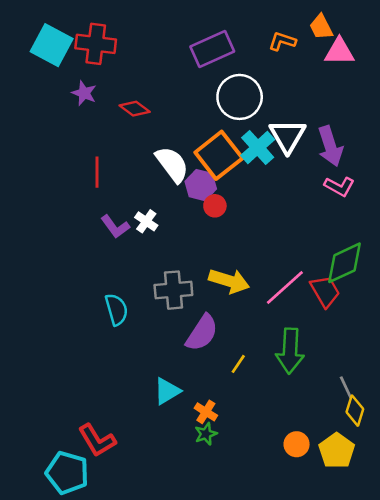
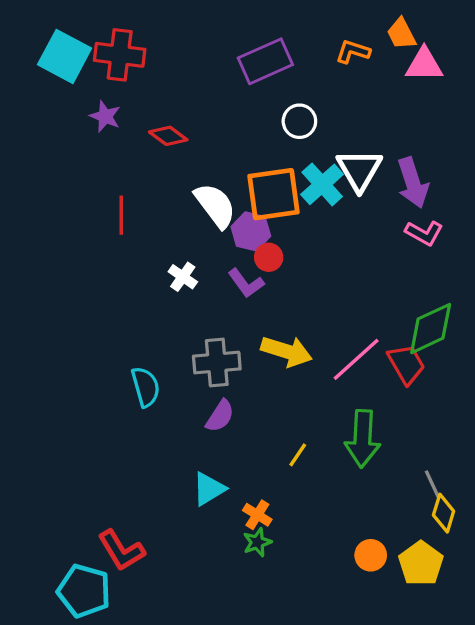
white circle: (240, 97) -> (299, 121), size x0.6
orange square: (219, 155) -> (274, 194), turned 30
purple L-shape: (115, 227) -> (246, 283), moved
purple semicircle: (202, 333) -> (220, 416), moved, size x0.7

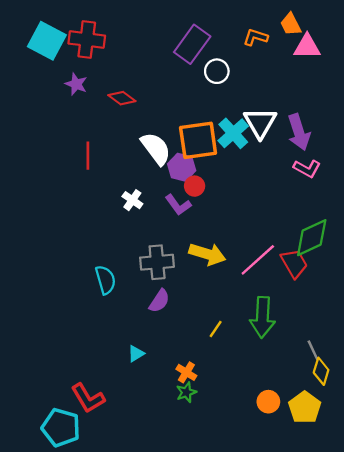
purple rectangle: (265, 61) -> (192, 44), turned -30
white circle: (299, 121) -> (217, 71), moved
cyan triangle: (209, 489) -> (136, 354), moved, size x0.7

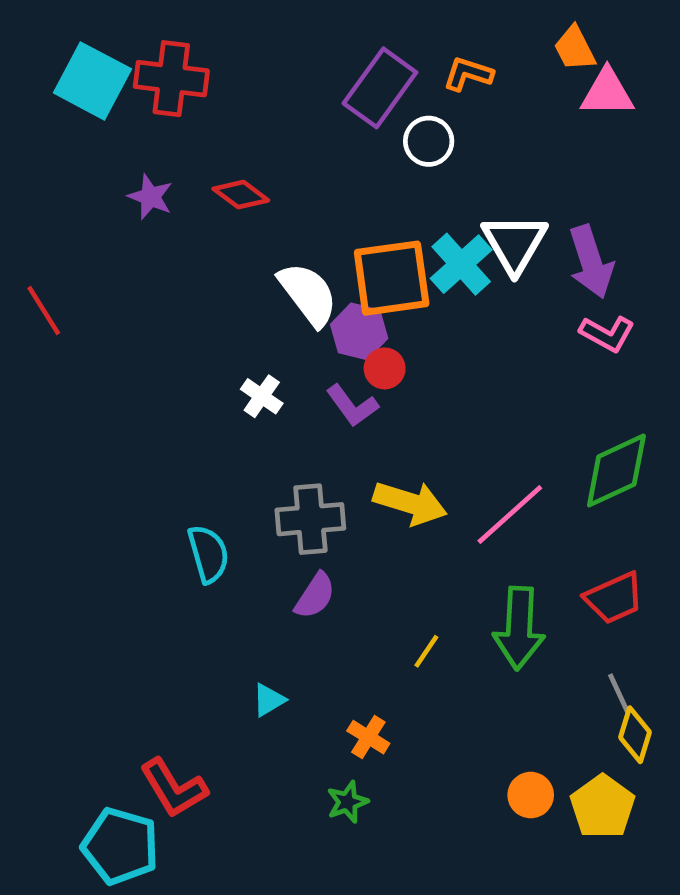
orange L-shape: (255, 37) -> (468, 74), moved
purple star: (76, 84) -> (150, 197), moved
red line: (88, 156) -> (44, 310), moved, turned -32
red trapezoid: (294, 263) -> (614, 598), moved, turned 96
green star: (186, 392) -> (347, 802), moved

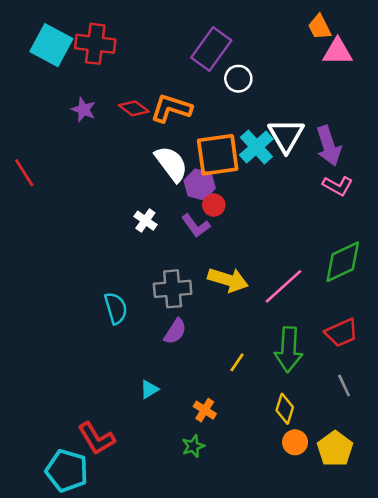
orange L-shape: (468, 74) -> (171, 108), moved, size x1.5
yellow diamond: (635, 735) -> (285, 409), moved

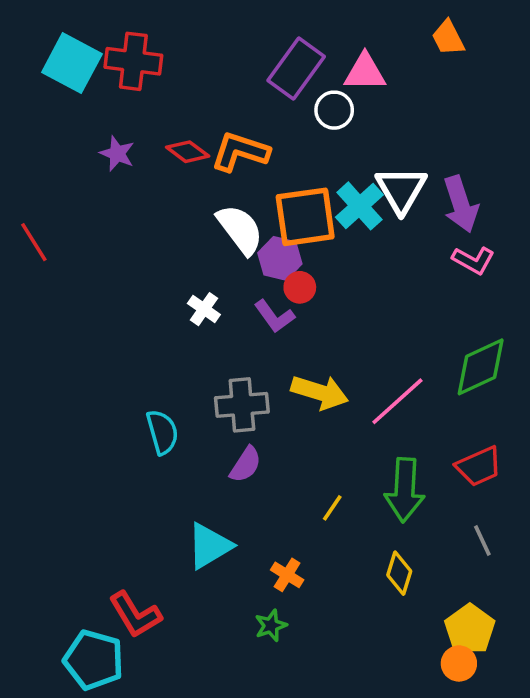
pink triangle: (338, 52) -> (365, 72), moved
cyan triangle: (149, 389) -> (209, 546), size x1.8
orange circle: (295, 442) -> (459, 663), moved

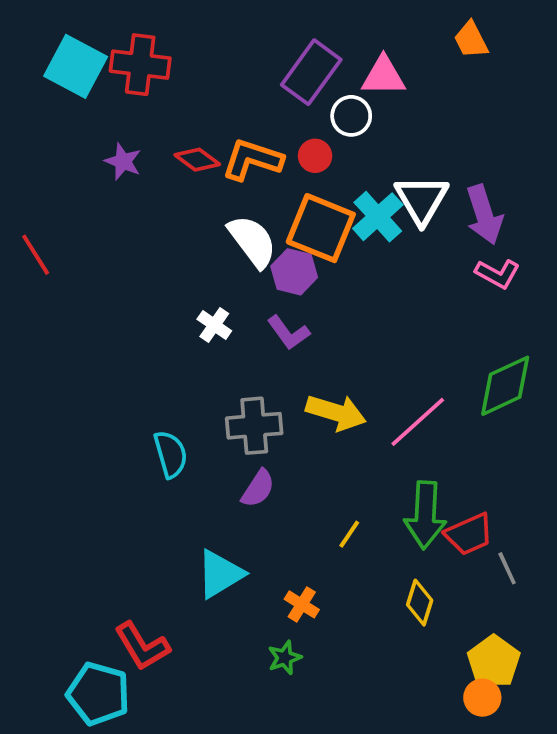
orange square: (305, 217) -> (321, 228), turned 30
red circle: (300, 287) -> (315, 156), moved
red trapezoid: (479, 466) -> (469, 534), moved

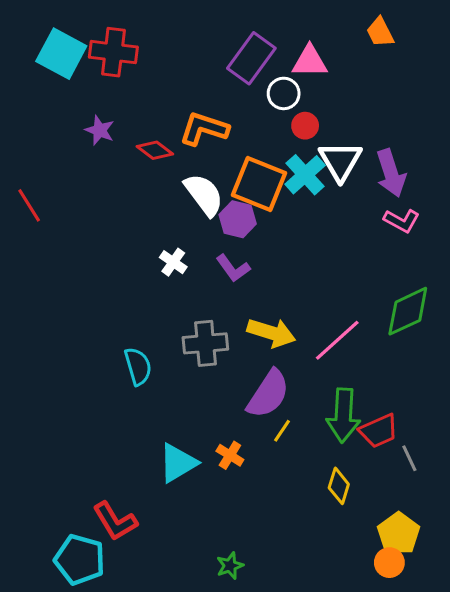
red circle: (315, 156) -> (305, 126), moved
red diamond: (197, 160) -> (155, 150), moved
purple semicircle: (258, 488) -> (268, 394), moved, size x1.6
orange cross: (302, 604) -> (230, 455), moved
green star: (285, 658) -> (230, 566), moved

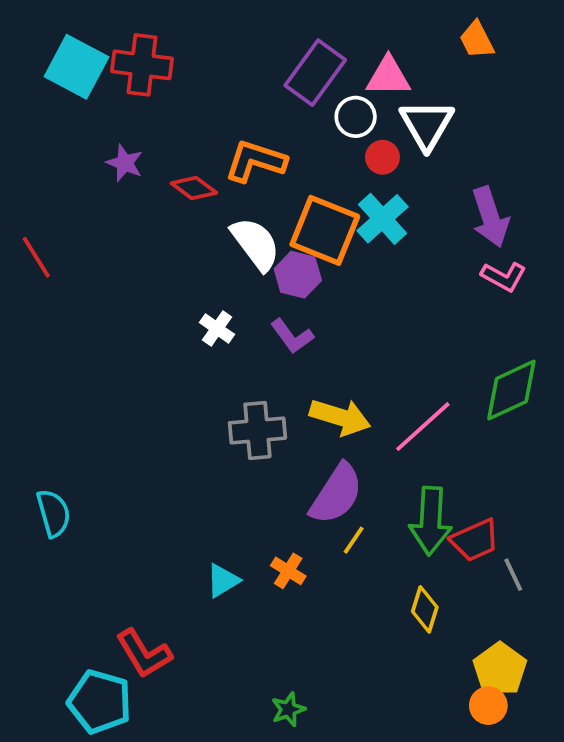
white triangle: (340, 161) -> (427, 125), moved
cyan semicircle: (138, 366) -> (53, 513), moved
cyan triangle: (178, 463) -> (223, 581), size x0.7

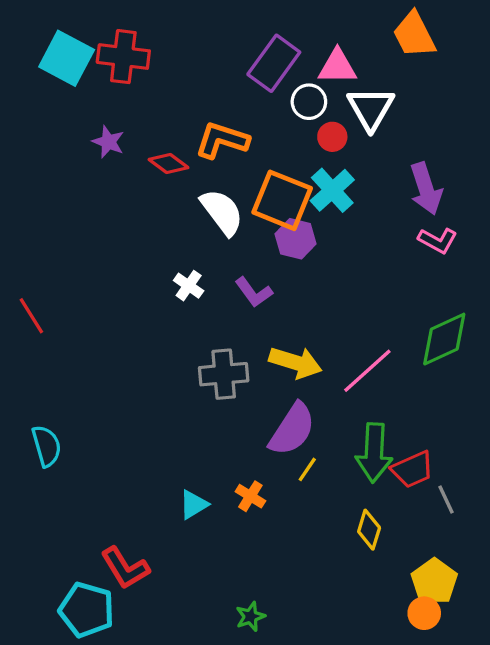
orange trapezoid: (477, 40) -> (414, 35), size x1.4
red line: (36, 257) -> (31, 316), moved
purple hexagon: (298, 275) -> (296, 239), moved

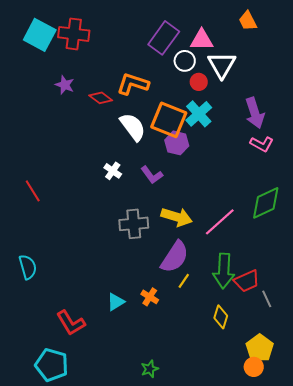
orange trapezoid: (414, 35) -> (248, 21), size x0.7
red line: (31, 316) -> (33, 191), moved
red L-shape: (125, 568) -> (71, 323), moved

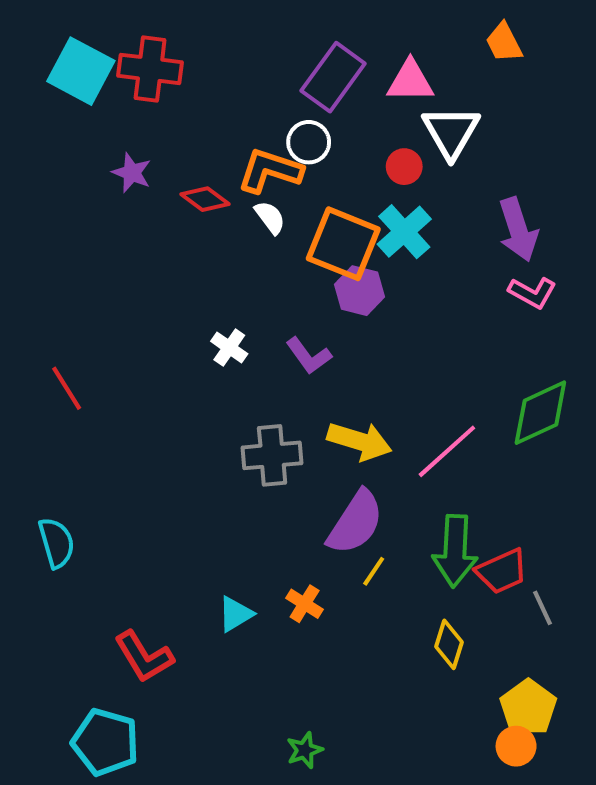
white circle: (185, 61) -> (309, 142), moved
white semicircle: (133, 127) -> (270, 217), moved, size x0.6

